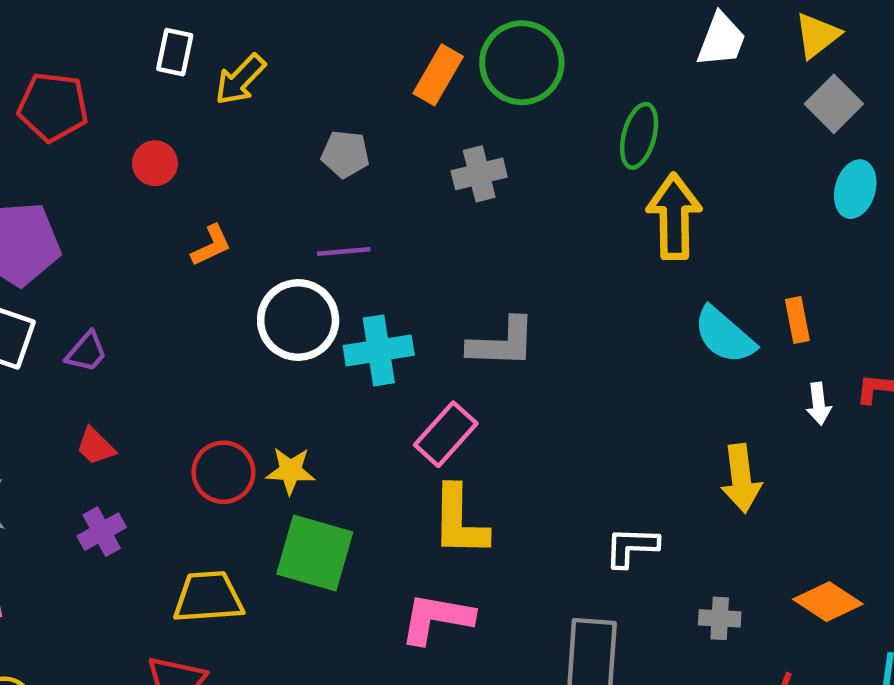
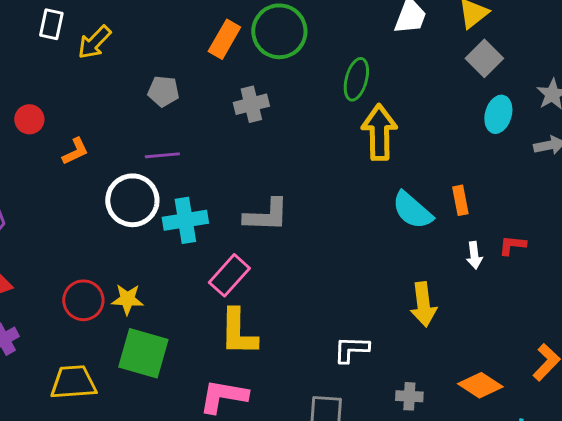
red circle: (155, 163) -> (29, 119), moved

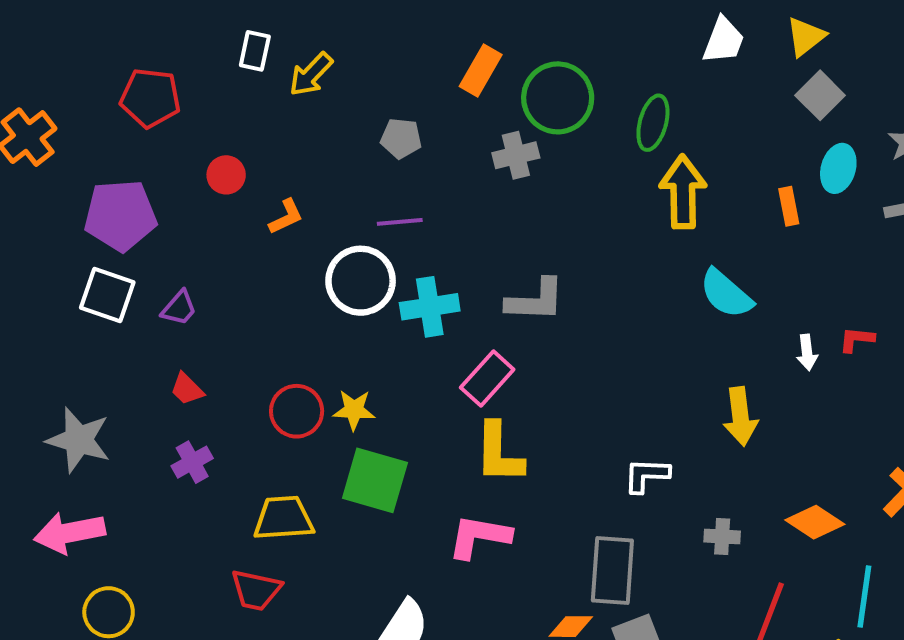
green circle: (279, 31) -> (558, 98), moved
orange rectangle: (460, 200) -> (789, 206), moved

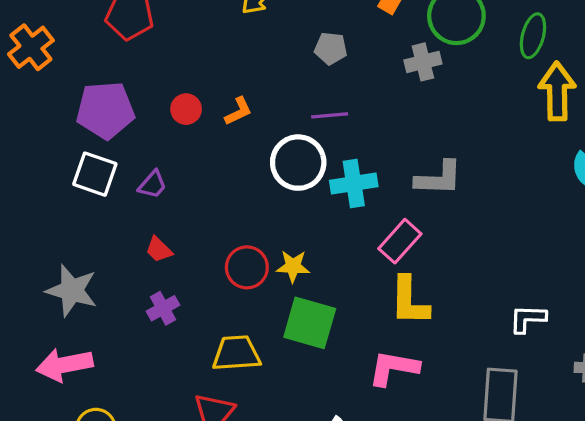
red circle: (226, 175) -> (186, 109), moved

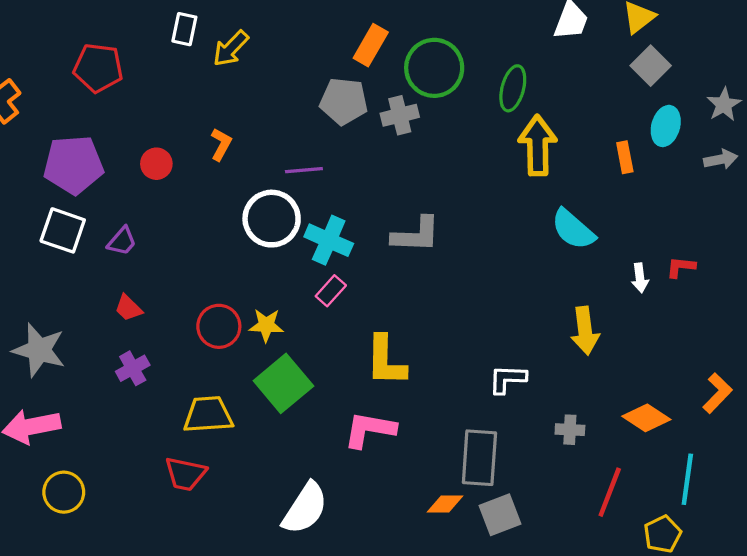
gray pentagon: (331, 48) -> (344, 101), moved, size x1.4
orange L-shape: (238, 111) -> (221, 144), moved, turned -36
cyan cross: (354, 184) -> (329, 240), turned 33
pink rectangle: (400, 241) -> (331, 291), moved, size x0.7
green square: (310, 323) -> (283, 383), turned 34

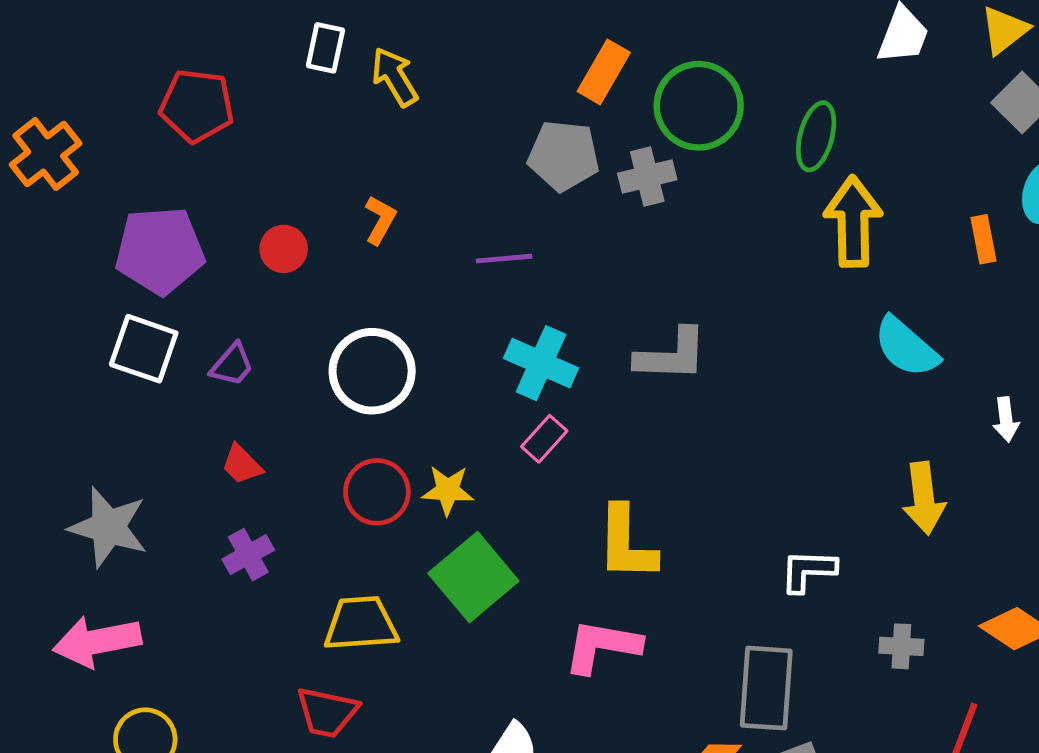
yellow arrow: (231, 48) -> (395, 77), turned 105
white circle: (272, 219) -> (372, 371), moved

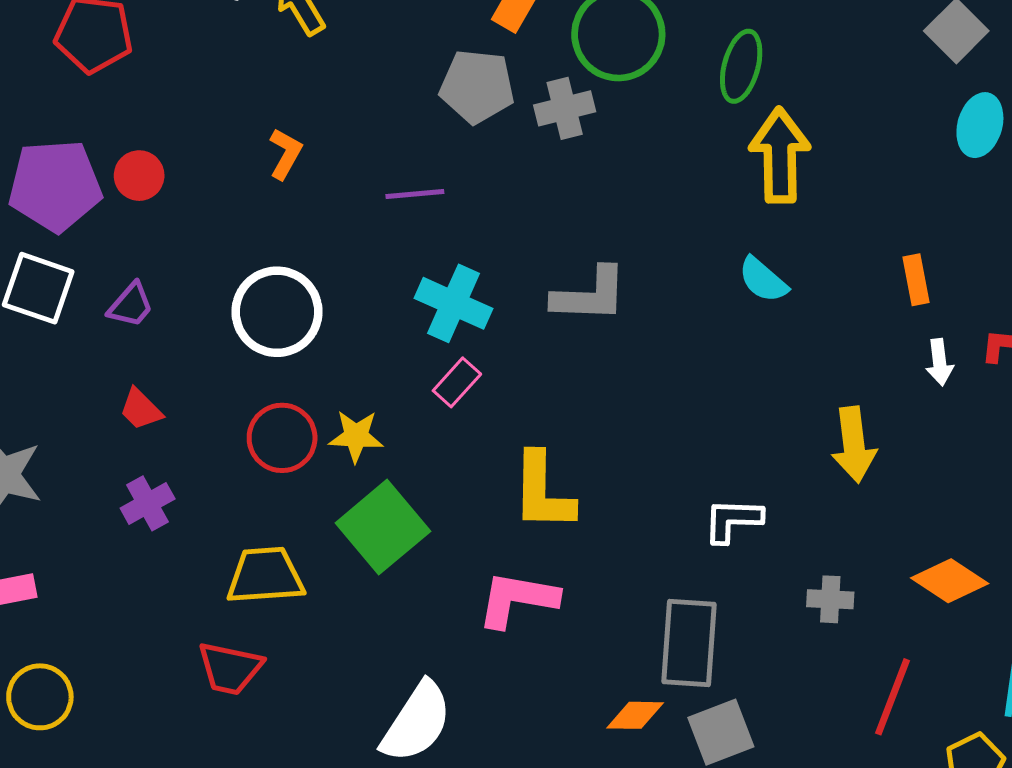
orange rectangle: (983, 239) -> (916, 280), moved
red circle: (284, 249) -> (139, 176), moved
cyan semicircle: (906, 347) -> (763, 280), moved, size x0.7

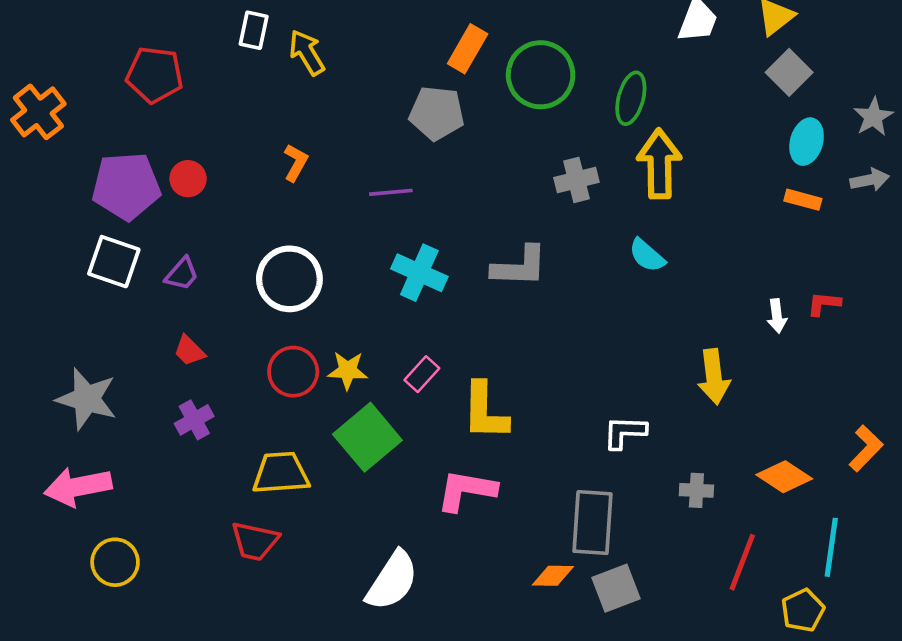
gray cross: (565, 108) -> (576, 180), moved
orange rectangle: (916, 280) -> (803, 200), moved, turned -64
pink rectangle: (457, 382) -> (422, 374), moved

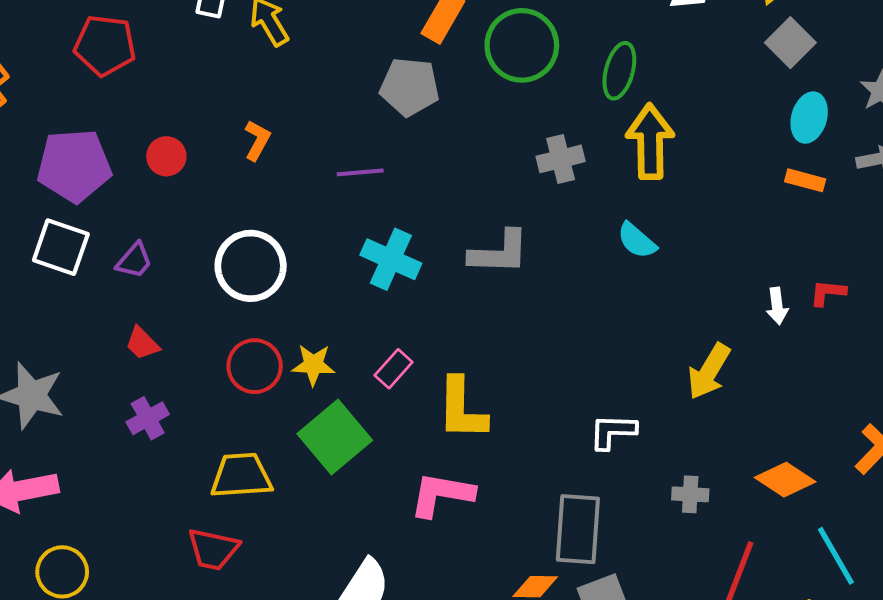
red circle: (188, 179) -> (166, 156), moved
yellow arrow: (714, 377) -> (709, 371), turned 38
cyan line: (831, 547) -> (836, 556), turned -38

